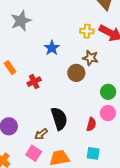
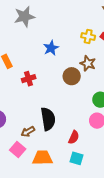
red semicircle: (91, 124) -> (74, 137), moved

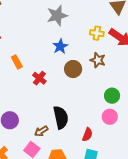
gray star: (24, 17) -> (57, 16), moved
brown circle: (72, 76) -> (73, 69), moved
red cross: (29, 79) -> (39, 78), turned -32

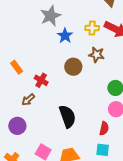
blue star: (60, 46) -> (65, 36), moved
brown arrow: (41, 131) -> (28, 100), moved
red semicircle: (87, 135) -> (104, 128), moved

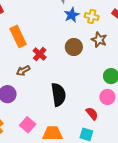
yellow cross: (92, 28) -> (92, 16), moved
orange rectangle: (17, 67) -> (18, 36), size x1.5
red semicircle: (104, 128) -> (92, 114), turned -64

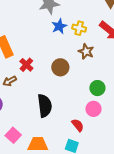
brown circle: (74, 47) -> (60, 67), moved

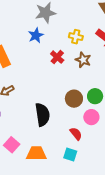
blue star: (59, 26) -> (36, 35), moved
red cross: (26, 65) -> (57, 57), moved
brown circle: (60, 67) -> (74, 99), moved

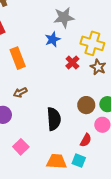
yellow cross: (76, 37) -> (92, 43), size x1.6
red semicircle: (76, 134) -> (86, 140), turned 64
orange trapezoid: (36, 153) -> (57, 161), moved

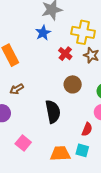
brown circle: (86, 105) -> (73, 84), moved

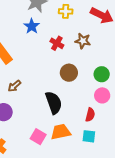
yellow cross: (83, 32) -> (66, 11), moved, size x0.6
pink square: (23, 143) -> (38, 137), moved
orange trapezoid: (60, 154) -> (61, 132), moved

